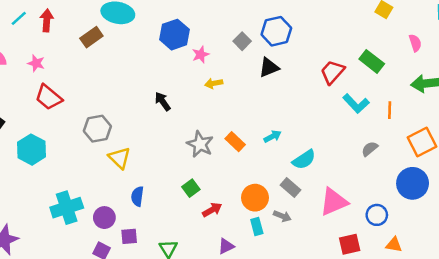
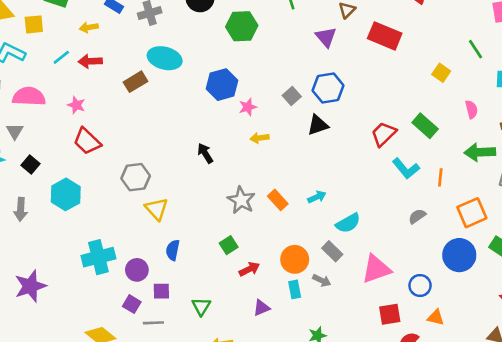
red arrow: (47, 20) -> (90, 61), turned -100

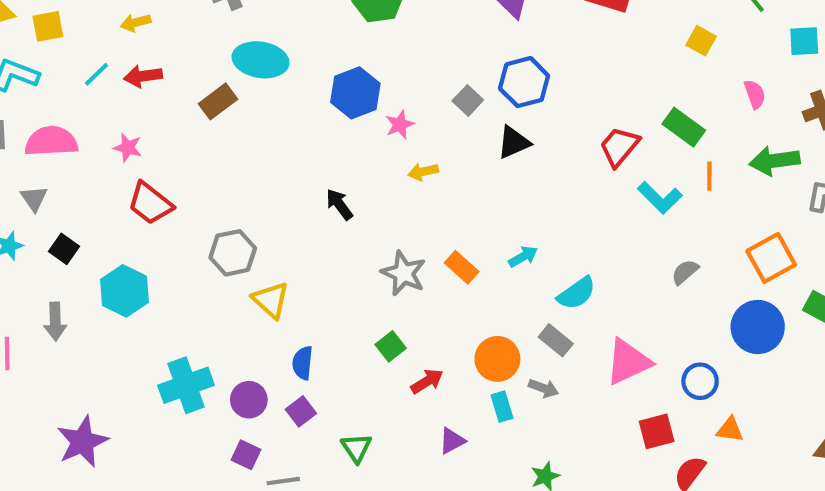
orange line: (440, 177) -> (709, 176), moved
purple square: (161, 291) -> (301, 411), moved, turned -30

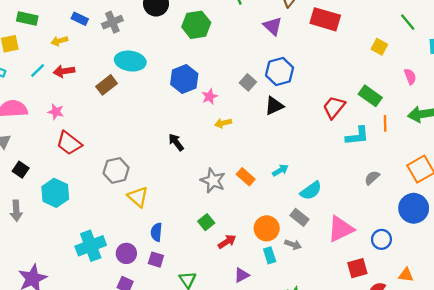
cyan L-shape: (660, 198) -> (357, 136), turned -50
purple square: (301, 411) -> (156, 260), turned -35
orange triangle: (730, 430) -> (406, 275), moved

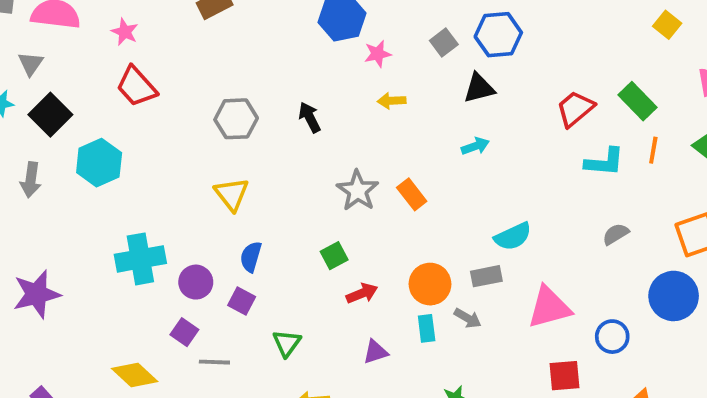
black square: (21, 170) -> (50, 115), size x1.5
gray hexagon: (116, 170) -> (236, 119), moved
cyan arrow: (280, 170) -> (475, 146), moved
gray rectangle: (300, 217) -> (486, 276), turned -60

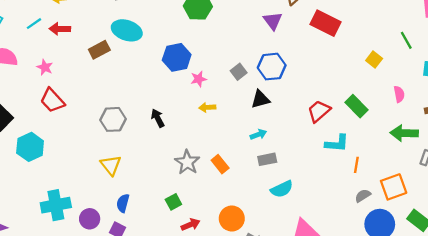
orange line: (653, 150) -> (356, 165), moved
gray semicircle: (616, 234) -> (363, 196), moved
gray rectangle: (486, 276) -> (267, 159), moved

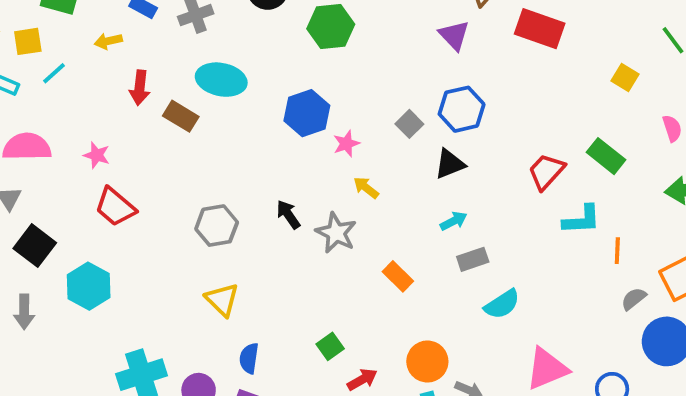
cyan line: (34, 24) -> (54, 73), moved
red arrow: (60, 29) -> (140, 88), moved, turned -78
brown rectangle: (99, 50) -> (181, 116), turned 66
yellow arrow: (207, 107) -> (366, 188), turned 49
gray star: (187, 162) -> (336, 233), moved

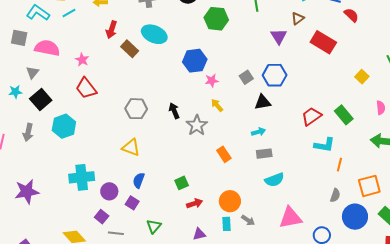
gray semicircle: (634, 299) -> (335, 195), moved, turned 136
yellow triangle: (222, 300) -> (131, 147), turned -36

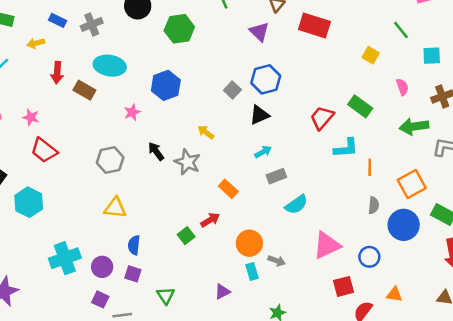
pink star: (212, 81) -> (132, 112), moved
red arrow: (194, 203) -> (210, 220), moved

